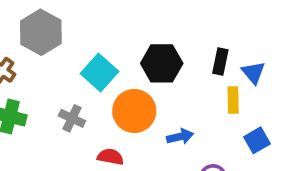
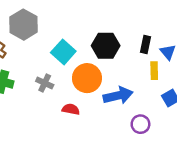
blue arrow: (180, 137) -> (118, 96), size x1.6

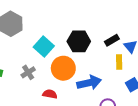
black rectangle: (145, 44) -> (112, 40), turned 48
gray cross: (45, 83) -> (28, 72), turned 32

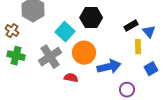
black hexagon: (79, 41) -> (91, 18), moved
gray cross: (28, 72) -> (50, 57), size x1.6

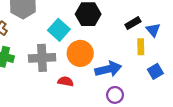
gray cross: (50, 57) -> (42, 58), turned 30
purple circle: (127, 90) -> (115, 95), moved

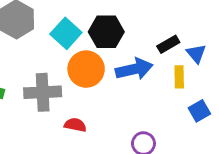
cyan square: (59, 30) -> (66, 33), moved
orange circle: (80, 53) -> (86, 69), moved
blue arrow: (108, 69) -> (134, 69), moved

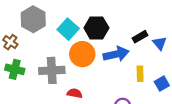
yellow rectangle: (179, 77) -> (140, 74), moved

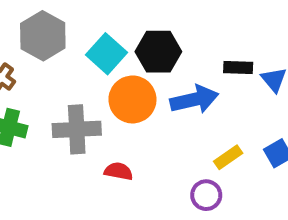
black rectangle: (140, 37) -> (238, 68), turned 32
yellow rectangle: (140, 74) -> (228, 157), moved, turned 56

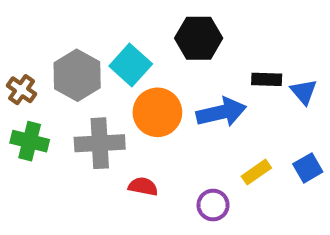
gray hexagon: (43, 36) -> (77, 75), moved
black hexagon: (158, 52) -> (199, 38), moved
purple circle: (206, 195) -> (213, 205), moved

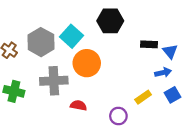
blue arrow: (221, 112) -> (163, 73), moved, size x0.6
green cross: (30, 141) -> (14, 91), moved

